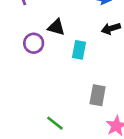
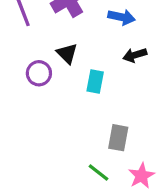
black triangle: (56, 27) -> (67, 53), turned 30
green line: (55, 123) -> (98, 172), moved

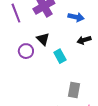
cyan rectangle: (95, 82) -> (60, 56), turned -40

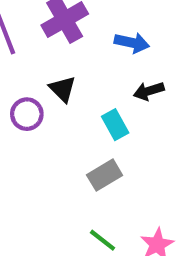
cyan rectangle: (60, 56) -> (115, 125), moved
gray rectangle: (74, 90) -> (105, 175), moved, turned 49

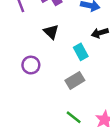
purple circle: (27, 114) -> (31, 65), moved

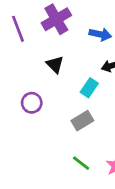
cyan rectangle: (81, 52) -> (89, 88), turned 63

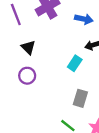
black triangle: (55, 64) -> (28, 47), moved
gray rectangle: (82, 121) -> (80, 98), moved, turned -42

